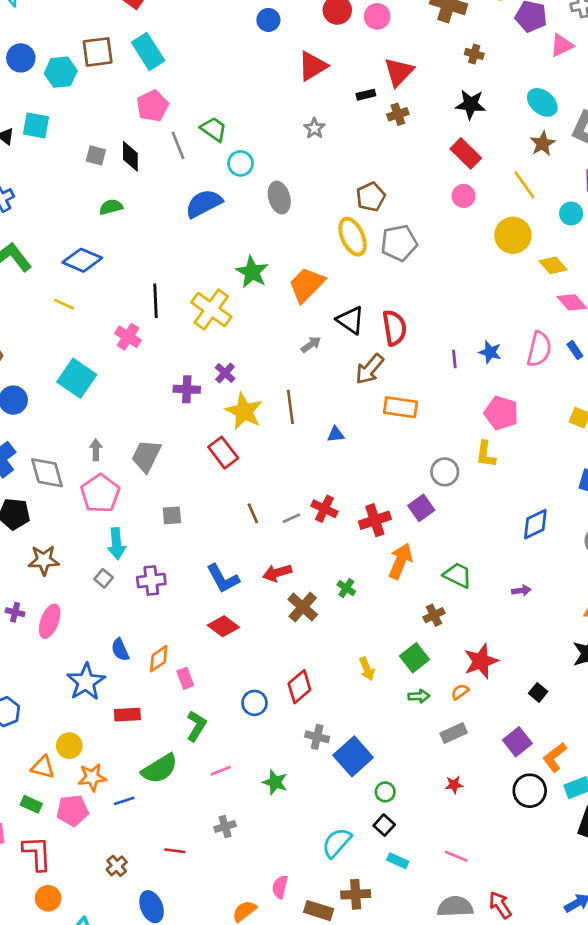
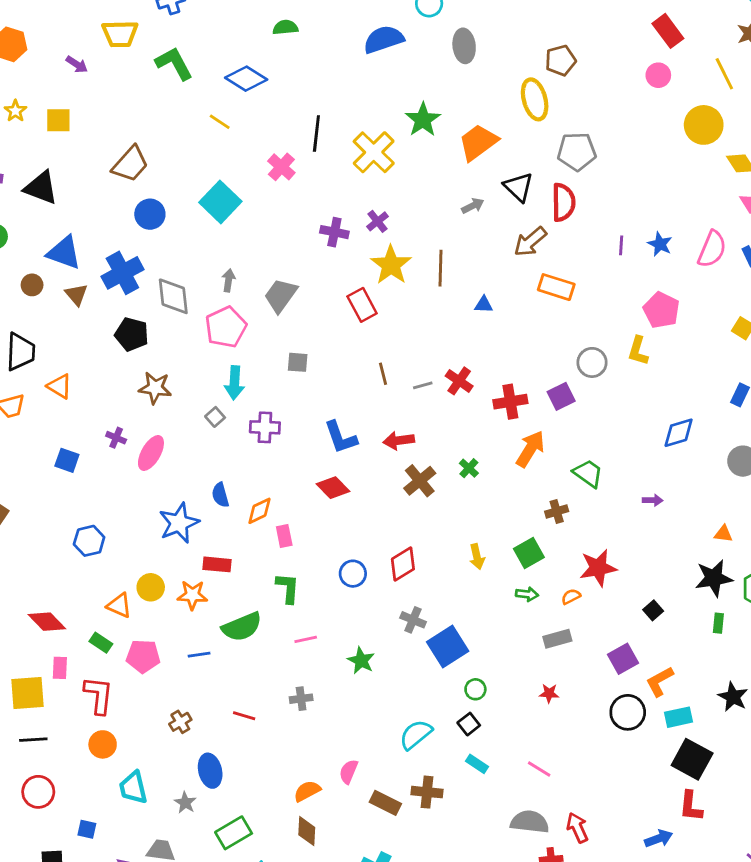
gray pentagon: (399, 243) -> (577, 151), moved
green L-shape: (196, 726) -> (288, 588), turned -36
orange star: (92, 777) -> (192, 595), moved

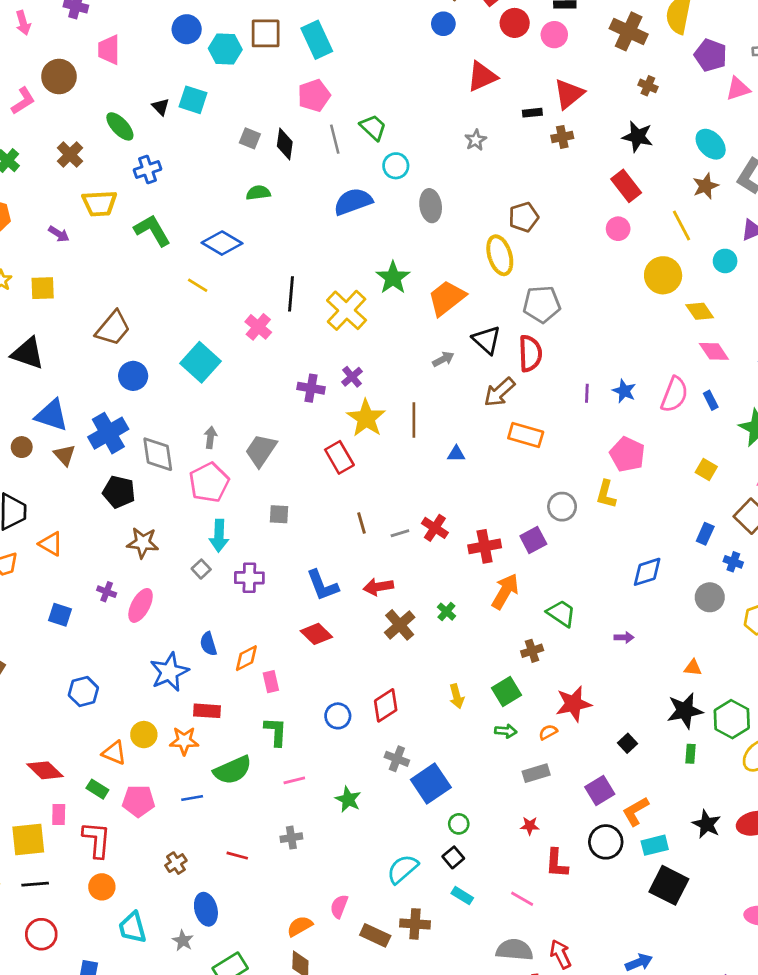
red L-shape: (691, 806) -> (557, 863), moved

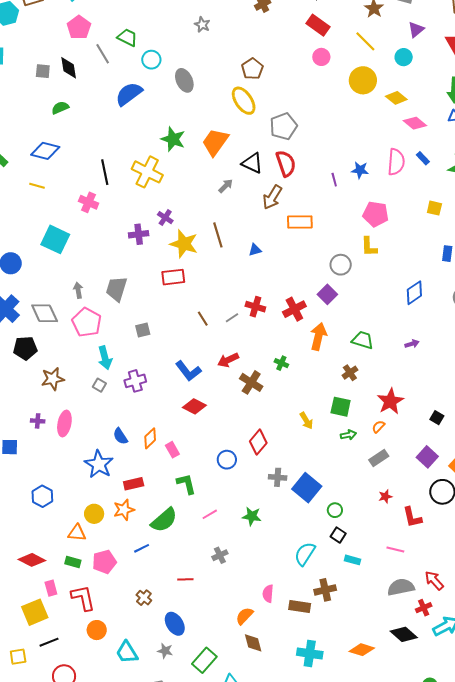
red rectangle: (339, 457) -> (173, 277), turned -50
green square: (506, 691) -> (341, 407), turned -30

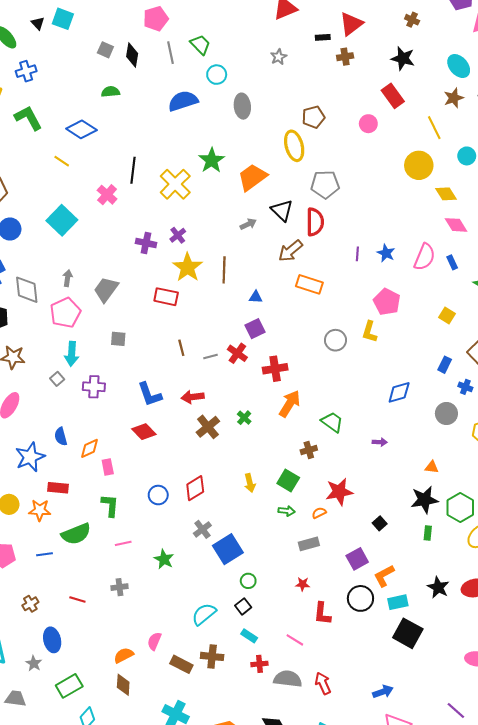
pink circle: (321, 57) -> (368, 124), moved
purple square: (327, 294) -> (255, 329), moved
gray cross: (278, 477) -> (202, 529), turned 30
red cross: (424, 608) -> (259, 664), moved

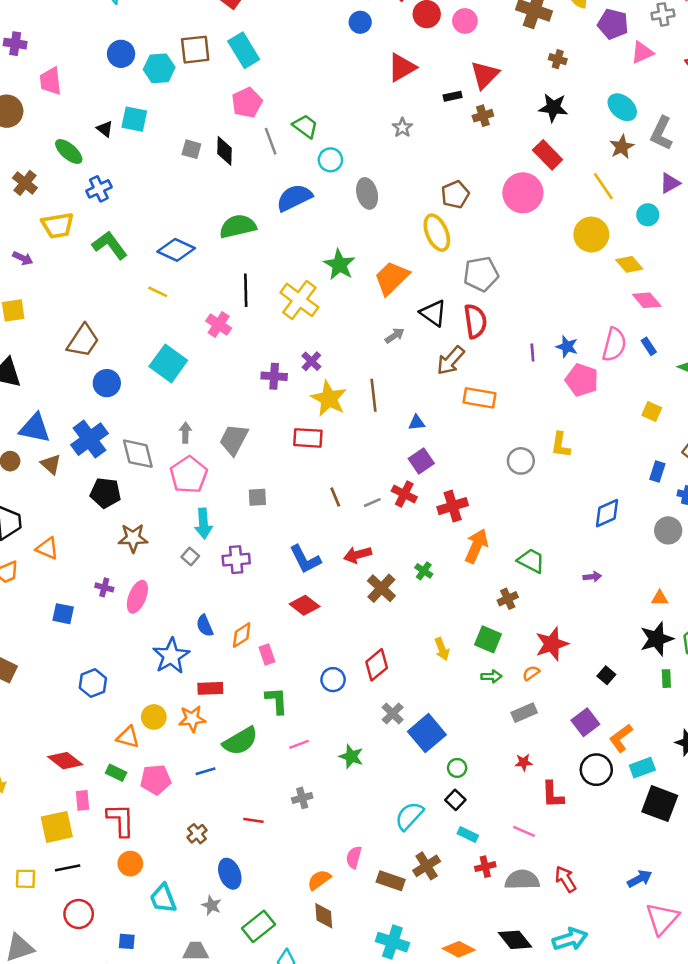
green semicircle: (111, 92) -> (238, 226), moved, size x1.6
pink circle: (368, 124) -> (523, 193), size x1.8
pink pentagon: (387, 302) -> (582, 380), moved
brown cross: (212, 656) -> (427, 866), turned -30

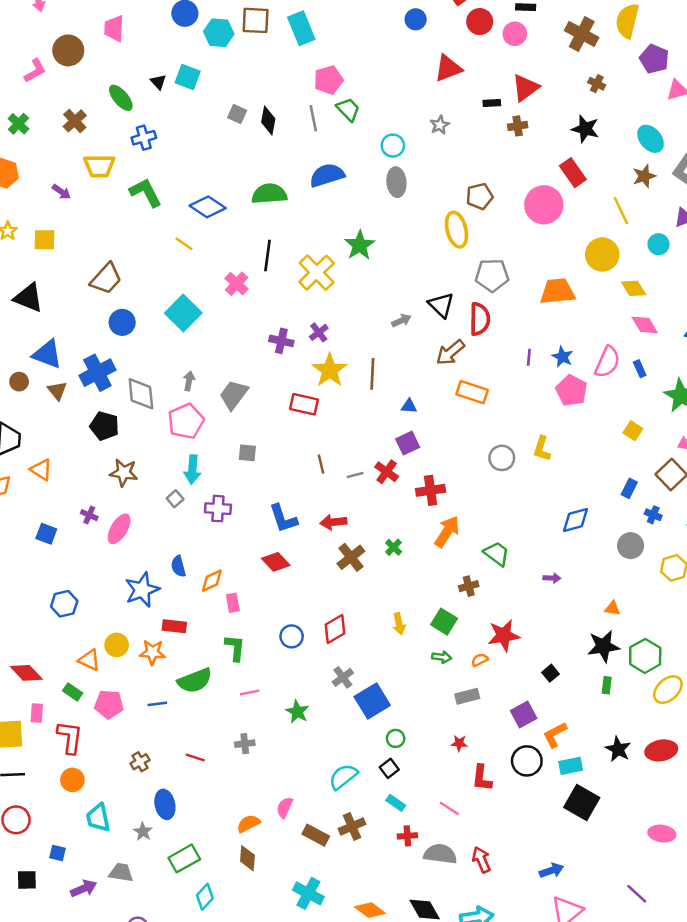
pink pentagon: (247, 103) -> (328, 80), moved
cyan circle: (330, 160) -> (393, 146), moved
orange trapezoid: (392, 278) -> (558, 291), moved, turned 30

